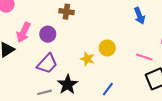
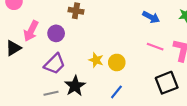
blue arrow: (139, 16) -> (151, 17), turned -42
yellow circle: (107, 48) -> (117, 62), moved
pink line: (144, 57) -> (155, 47), moved

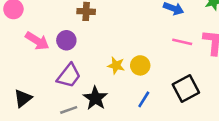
pink arrow: (31, 31) -> (37, 41), turned -78
black triangle: (13, 48) -> (23, 98), moved
black square: (167, 83) -> (186, 89), moved

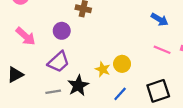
pink arrow: (37, 41) -> (26, 36), moved
yellow star: (116, 65) -> (103, 69), moved

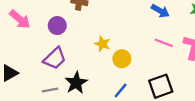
pink arrow: (26, 36) -> (20, 19), moved
yellow star: (103, 69) -> (102, 44), moved

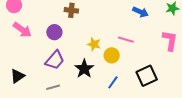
pink line: (164, 43) -> (126, 40), moved
black star: (76, 83) -> (84, 69), moved

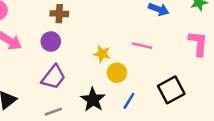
brown cross: (71, 10) -> (59, 14), moved
yellow circle: (112, 55) -> (117, 73), moved
black star: (84, 69) -> (93, 100), moved

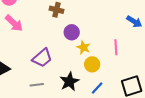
purple circle: (51, 41) -> (72, 32), moved
pink line: (142, 46) -> (116, 47), turned 63

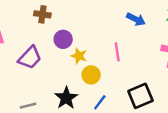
purple trapezoid: (42, 58) -> (30, 58), moved

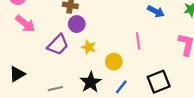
purple circle: (63, 39) -> (77, 24), moved
yellow star: (79, 56) -> (89, 47), moved

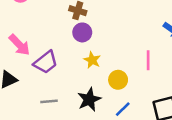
pink arrow: (25, 24) -> (19, 45), moved
purple trapezoid: (58, 45) -> (46, 62), moved

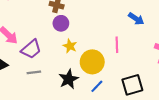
yellow circle: (118, 80) -> (92, 62), size x1.5
gray line: (49, 101) -> (34, 72), moved

